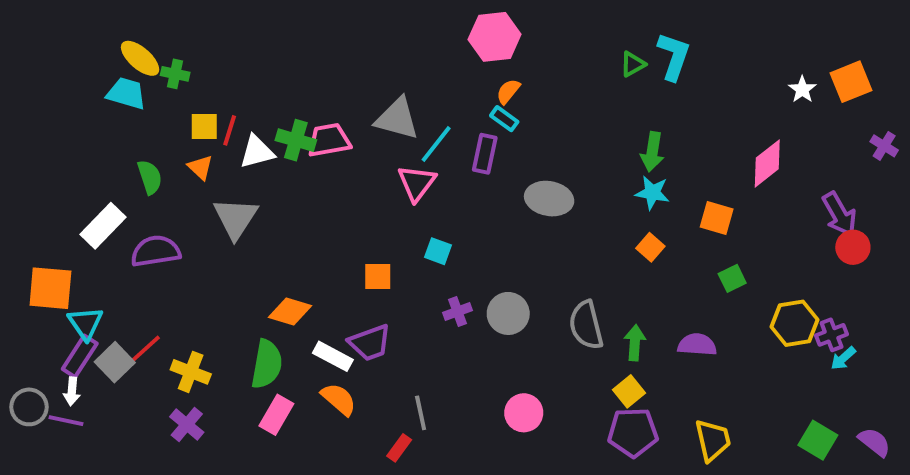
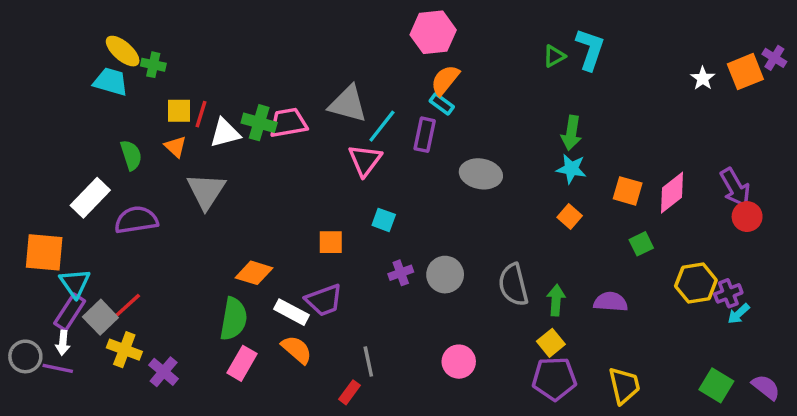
orange semicircle: (508, 91) -> (445, 80), size x1.4
purple cross: (884, 146) -> (774, 58), moved
pink diamond: (767, 163) -> (672, 193), moved
yellow cross: (191, 372) -> (124, 350), moved

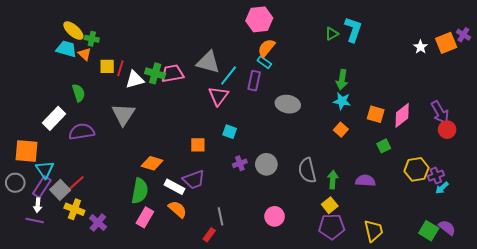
orange triangle: (175, 147) -> (85, 54), moved
gray circle: (25, 356) -> (15, 183), moved
purple semicircle: (766, 387) -> (447, 228), moved

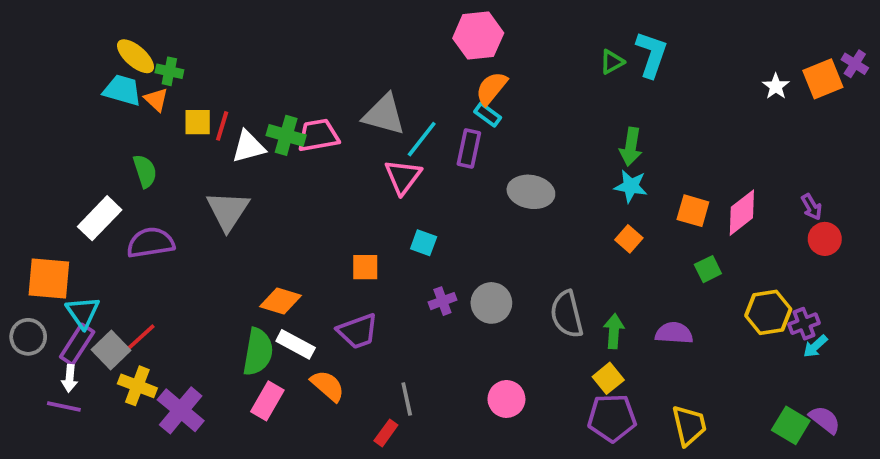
purple arrow: (440, 112) -> (812, 207), size x0.6
white rectangle: (174, 187) -> (296, 344), moved
purple cross: (98, 223) -> (181, 410), size x1.4

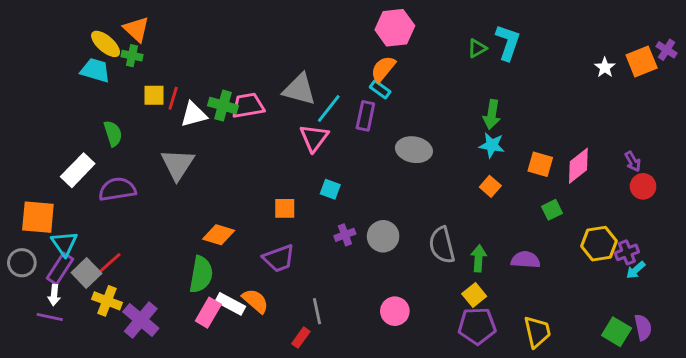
pink hexagon: (478, 36) -> (395, 28), moved
orange triangle: (156, 100) -> (136, 29), moved, size x1.4
white rectangle: (296, 344) -> (230, 304), moved
purple semicircle: (825, 420) -> (643, 327), turned 40

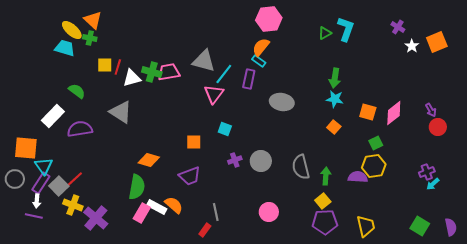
purple cross: (667, 50) -> (398, 27), moved
green semicircle: (113, 133) -> (77, 91), turned -36
gray triangle: (178, 164) -> (121, 112), turned -30
yellow hexagon: (599, 244) -> (374, 166), moved
purple semicircle: (643, 327) -> (451, 227), moved

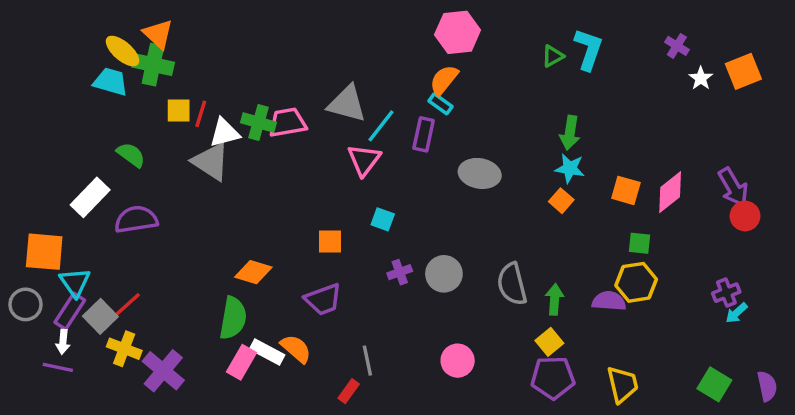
green cross: (90, 38) -> (153, 65), size x1.6
purple arrow: (431, 110) -> (733, 187), size x1.6
gray triangle: (121, 112) -> (211, 162), moved
orange square: (334, 127) -> (561, 201), moved
green square: (376, 143) -> (640, 243), turned 32

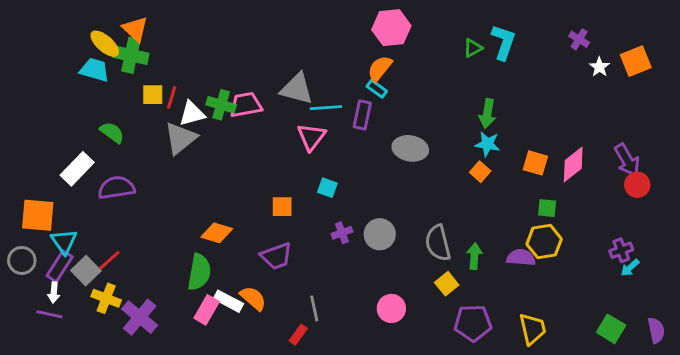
cyan line: (381, 126) -> (326, 108), turned 48
gray triangle: (211, 162) -> (180, 138), turned 48
yellow square: (549, 342) -> (447, 284), moved

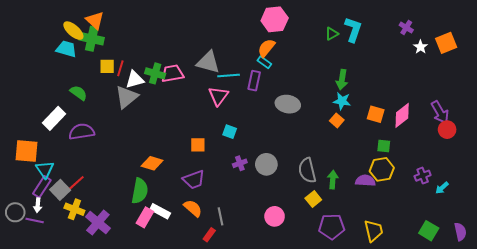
purple cross: (621, 250) -> (423, 176), moved
gray circle: (22, 260) -> (15, 212), moved
orange semicircle: (253, 298) -> (193, 208), moved

